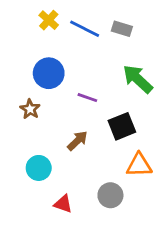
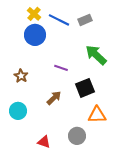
gray rectangle: (122, 29) -> (85, 20), turned -40
blue circle: (49, 73) -> (35, 35), moved
cyan circle: (39, 168) -> (18, 111), moved

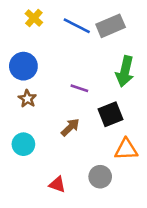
yellow cross: (34, 14) -> (34, 18), moved
gray rectangle: (85, 20) -> (111, 26), size x1.5
blue circle: (35, 35) -> (23, 66), moved
green arrow: (96, 55) -> (125, 71), turned -120

